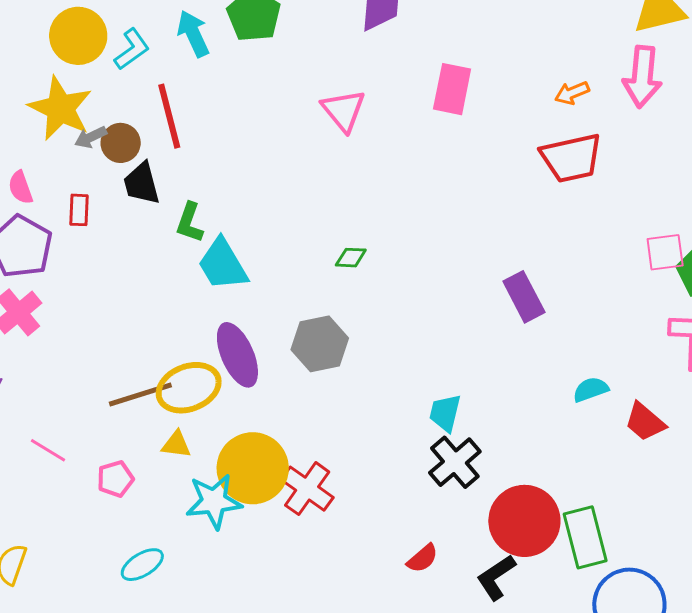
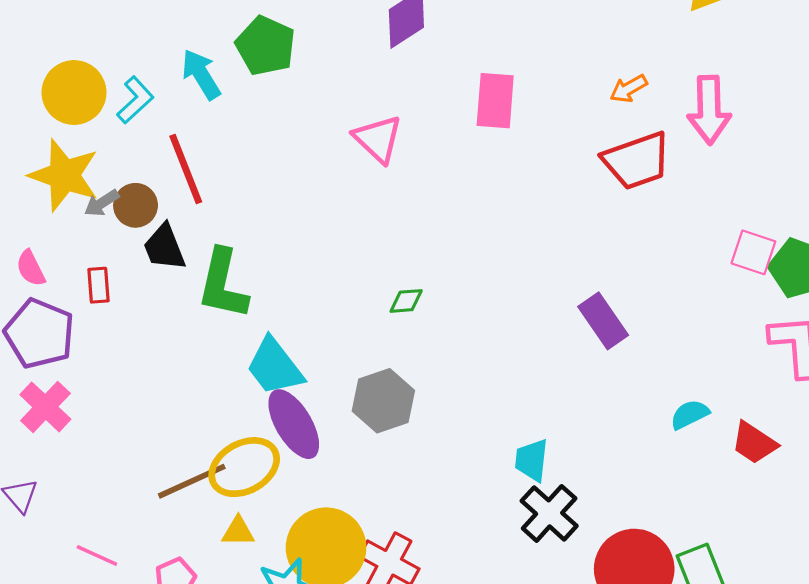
pink arrow: (642, 77) -> (709, 110), moved
green L-shape: (190, 223) -> (223, 284), size x1.6
pink square: (665, 252) -> (753, 252), turned 33
cyan trapezoid: (223, 264) -> (275, 367), moved

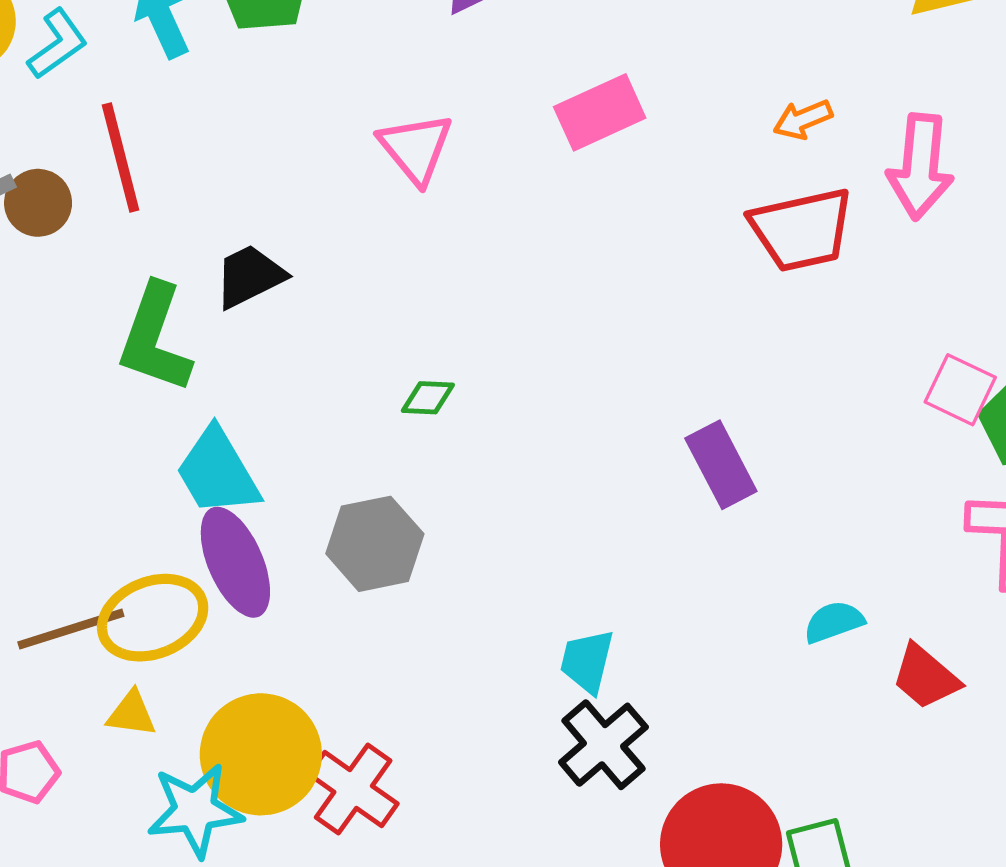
pink rectangle: (495, 101) -> (600, 112), turned 54
black trapezoid: (164, 247) -> (250, 276), moved, turned 78

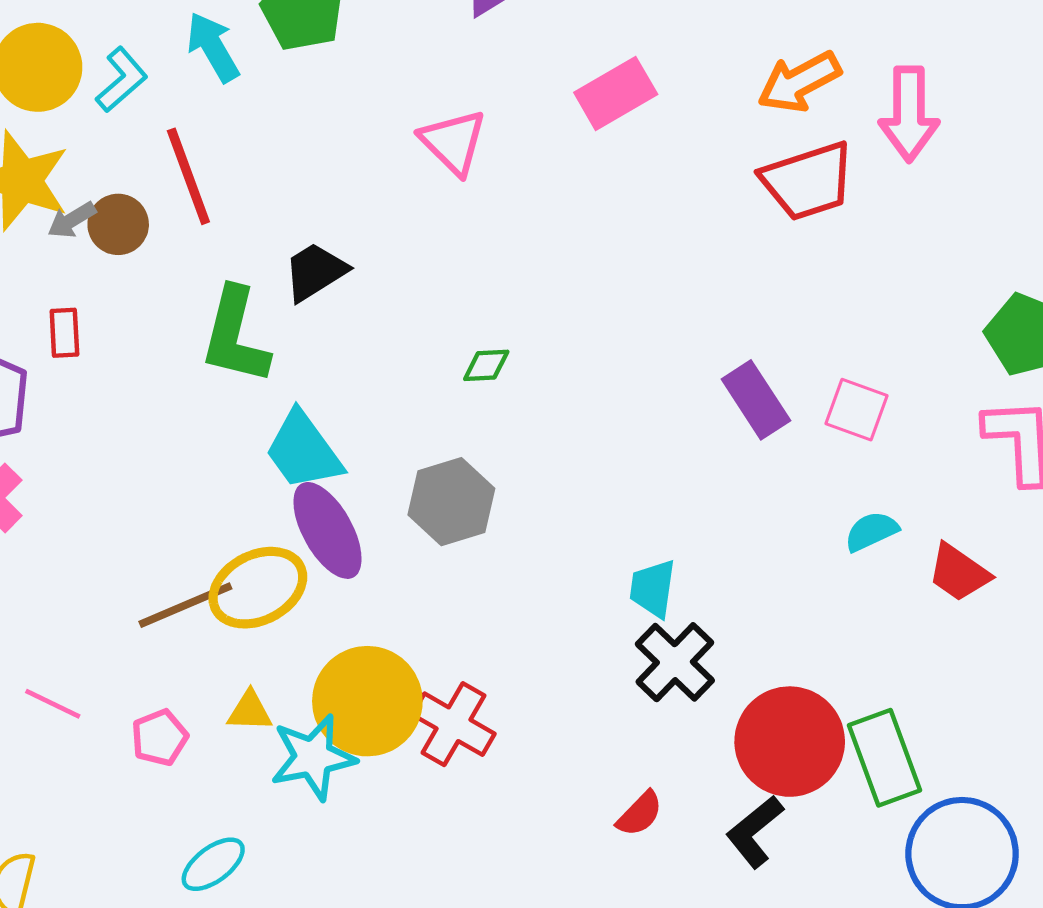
orange arrow: (803, 119) -> (799, 82), size x1.6
pink square: (960, 390) -> (856, 410), moved
yellow triangle: (131, 714) -> (250, 711), moved

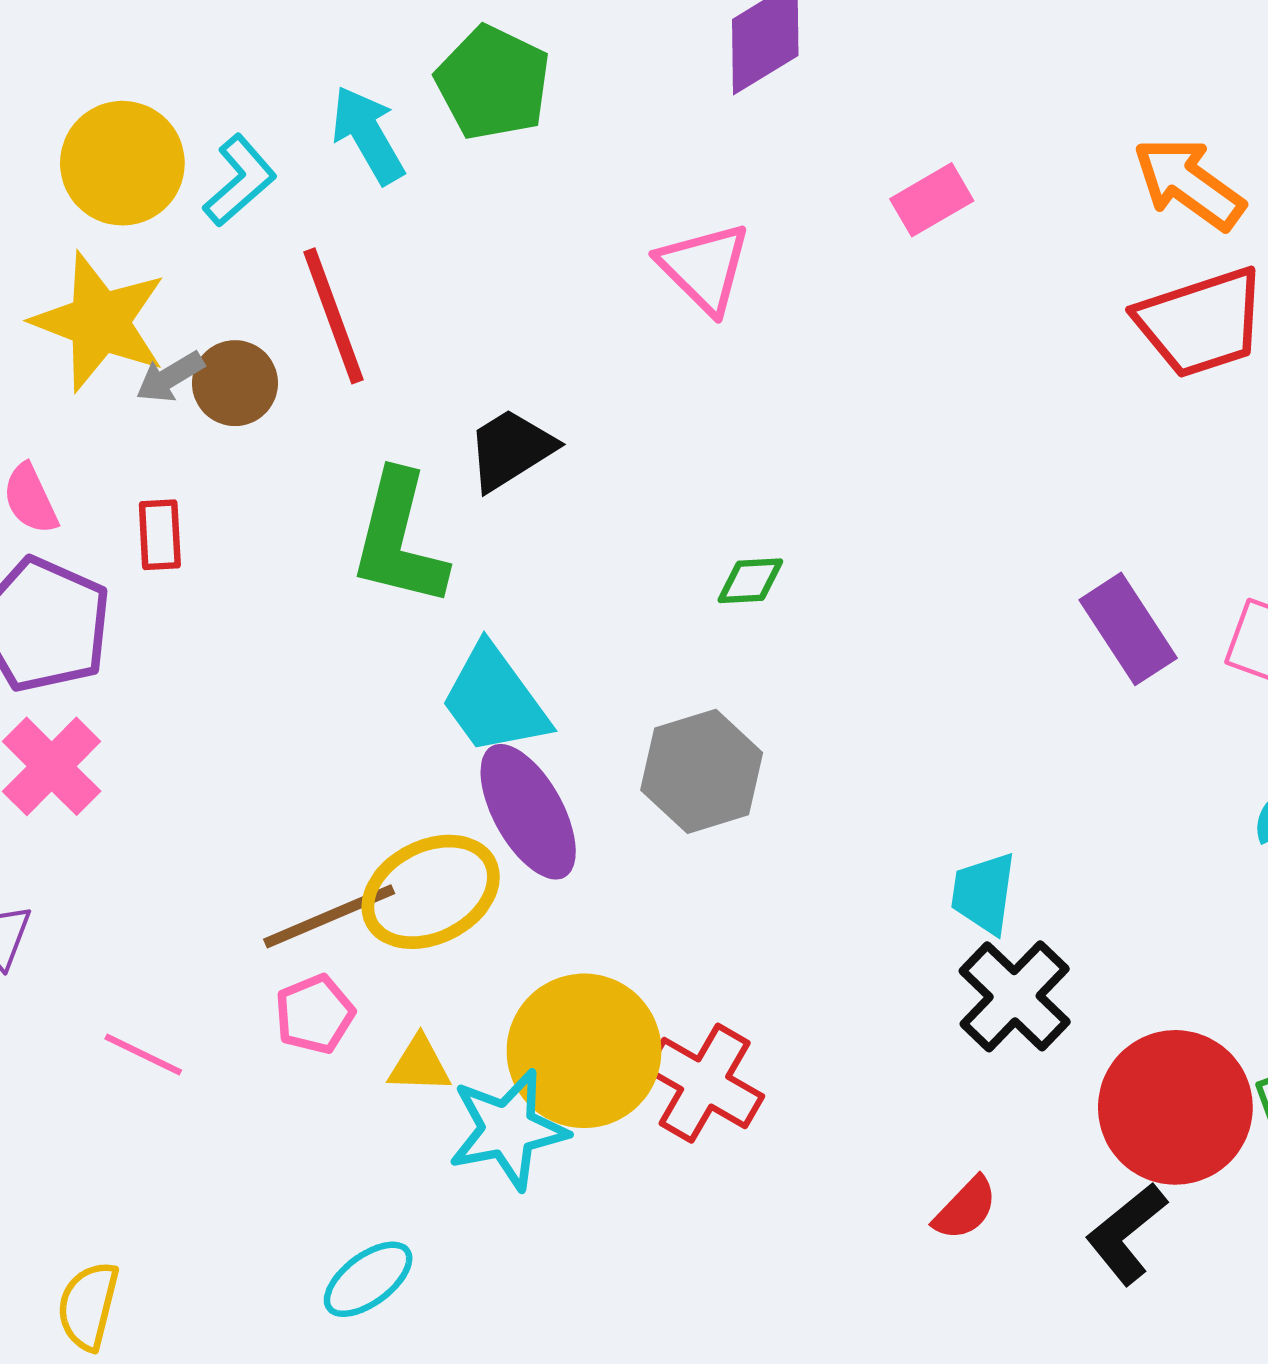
orange arrow: (799, 82) -> (1189, 184), turned 64
pink rectangle: (616, 93) -> (932, 200), size x0.7
pink pentagon: (160, 738) -> (315, 1014), moved

